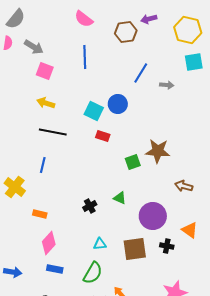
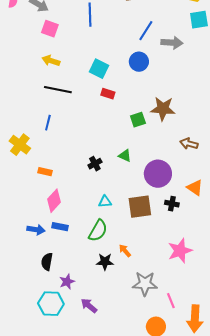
gray arrow: (167, 85) -> (172, 43), size x1.5
blue circle: (118, 104) -> (139, 62), moved
blue arrow: (13, 272) -> (36, 230), moved

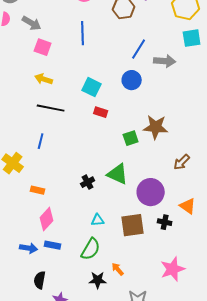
brown arrow: (189, 144) -> (182, 162), turned -60
green triangle: (125, 156) -> (118, 174), size x1.6

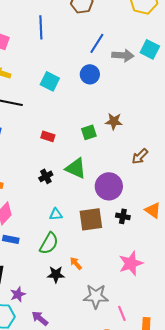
cyan square: (192, 38) -> (150, 49), moved, turned 36
red rectangle: (101, 112) -> (48, 136), moved
brown star: (156, 127) -> (114, 121), size x0.7
orange triangle: (188, 206) -> (153, 210), moved

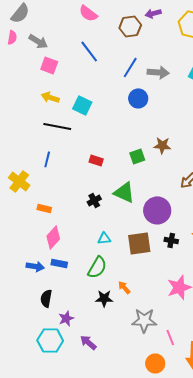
blue line: (41, 27) -> (89, 51), turned -35
blue line: (97, 43) -> (130, 67), moved
gray arrow: (123, 55) -> (158, 72), moved
cyan square: (50, 81) -> (82, 105), moved

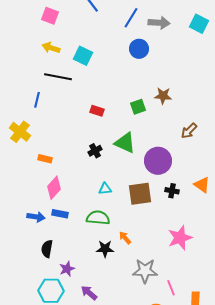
blue line: (47, 159) -> (37, 100), moved
green semicircle: (97, 267) -> (98, 218), turned -115

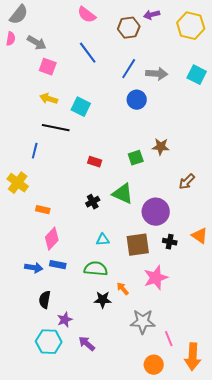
pink star: (180, 238) -> (156, 278), moved

